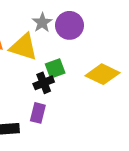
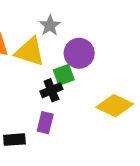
purple circle: (69, 25) -> (79, 53), moved
yellow diamond: (102, 74) -> (115, 106), moved

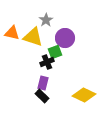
yellow diamond: (115, 106) -> (84, 95), moved
black rectangle: (14, 140) -> (42, 96), moved, turned 48

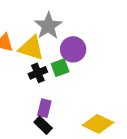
gray star: (46, 20) -> (48, 26), size x1.5
black cross: (47, 62) -> (38, 73), moved

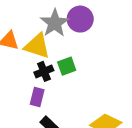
purple circle: (73, 49) -> (80, 19), moved
purple rectangle: (44, 108) -> (37, 97), moved

